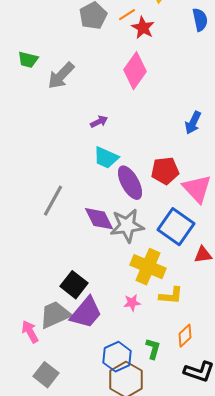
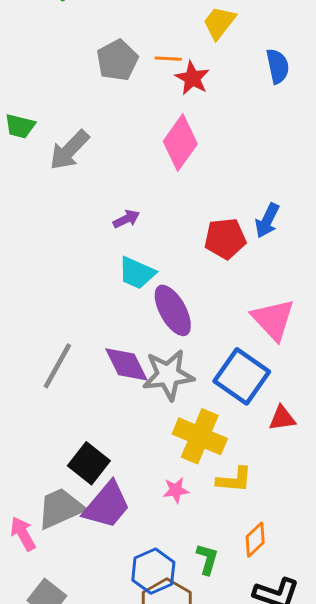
orange line: (127, 15) -> (168, 59), turned 36
red pentagon: (165, 171) -> (225, 238), moved
gray line: (53, 201) -> (57, 366), moved

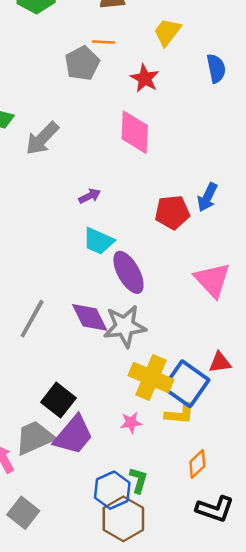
orange line: (168, 59) -> (103, 42), moved
pink diamond: (180, 143) -> (135, 132), turned -33
blue square: (242, 376) -> (186, 384), moved
green L-shape: (207, 559) -> (138, 480), moved

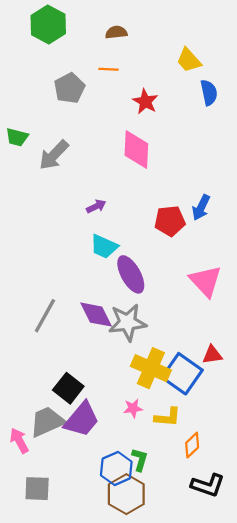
yellow trapezoid: (167, 32) -> (189, 60), moved, turned -80
gray pentagon: (82, 63) -> (69, 88), moved
yellow L-shape: (180, 414) -> (168, 417), moved
gray square: (23, 513) -> (37, 489), turned -36

